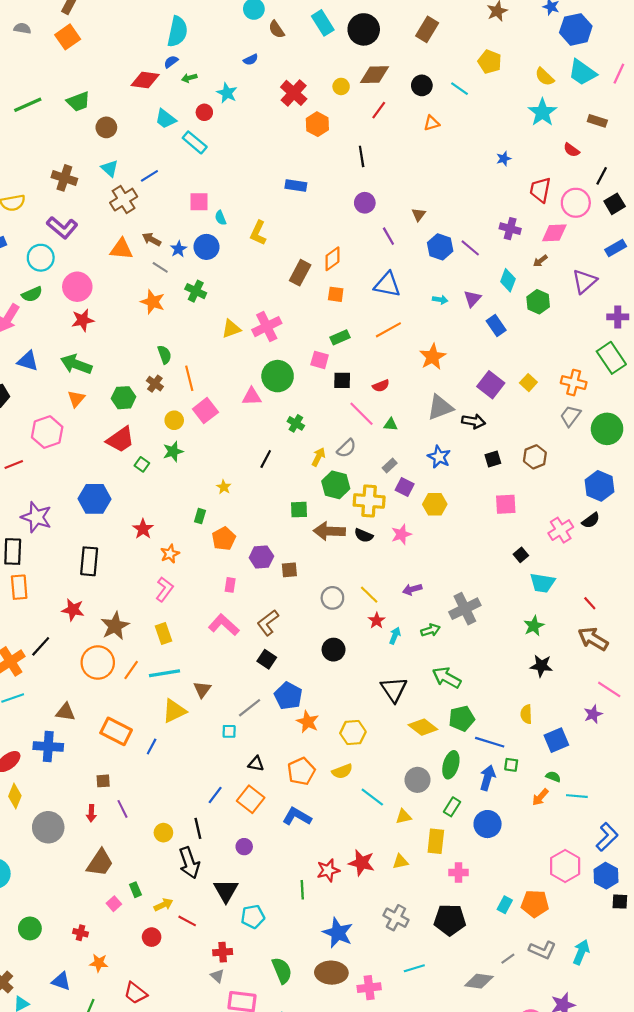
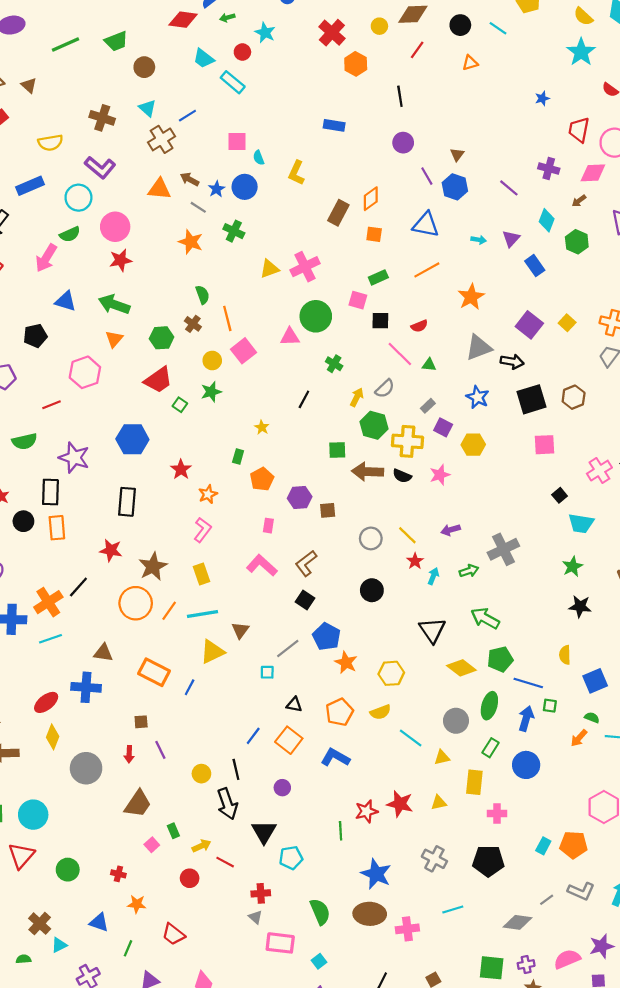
blue hexagon: (440, 247) -> (455, 187), moved
black square: (493, 459) -> (531, 399), size x1.8

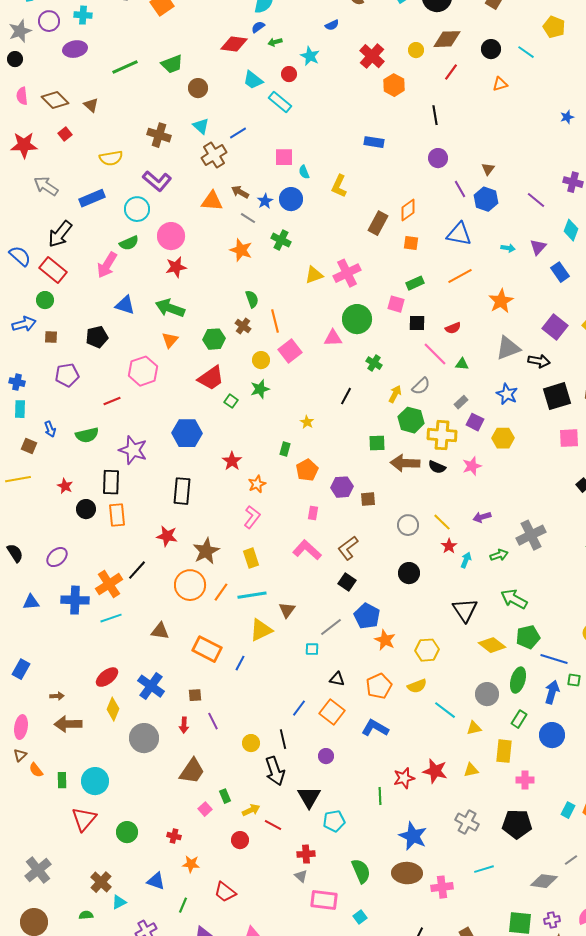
blue cross: (86, 687) -> (151, 686), moved, turned 32

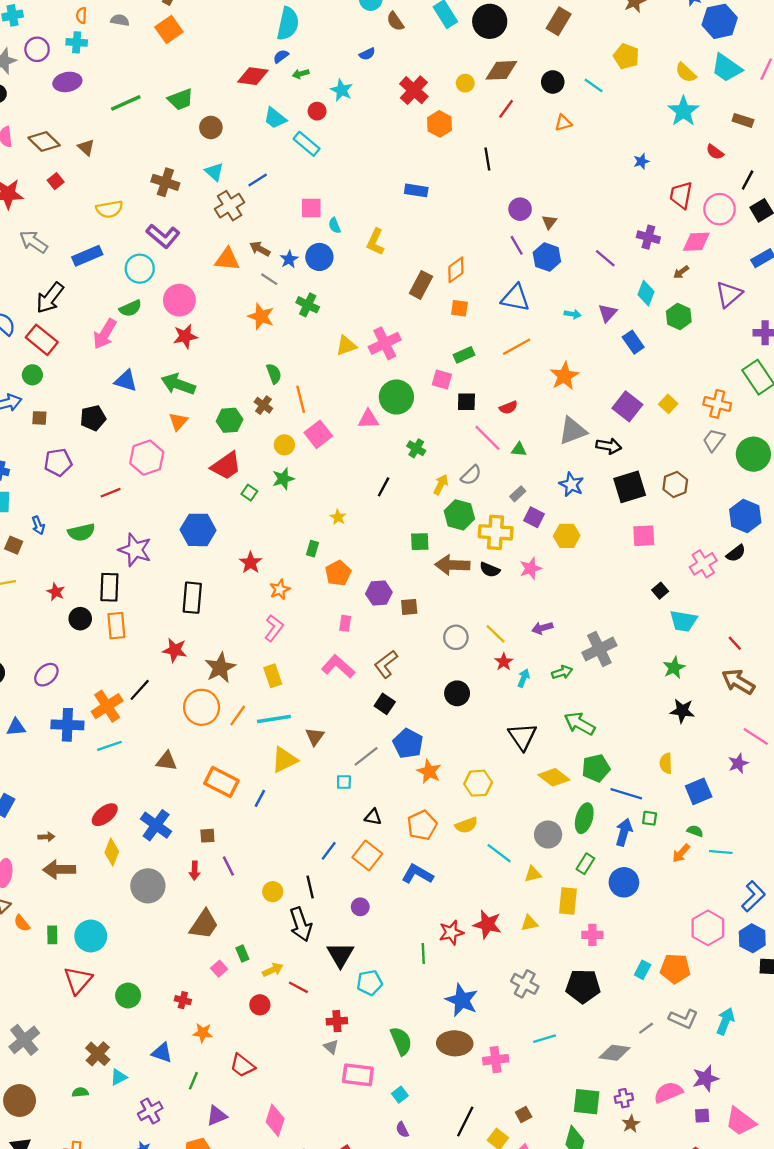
purple circle: (438, 158) -> (520, 209), moved

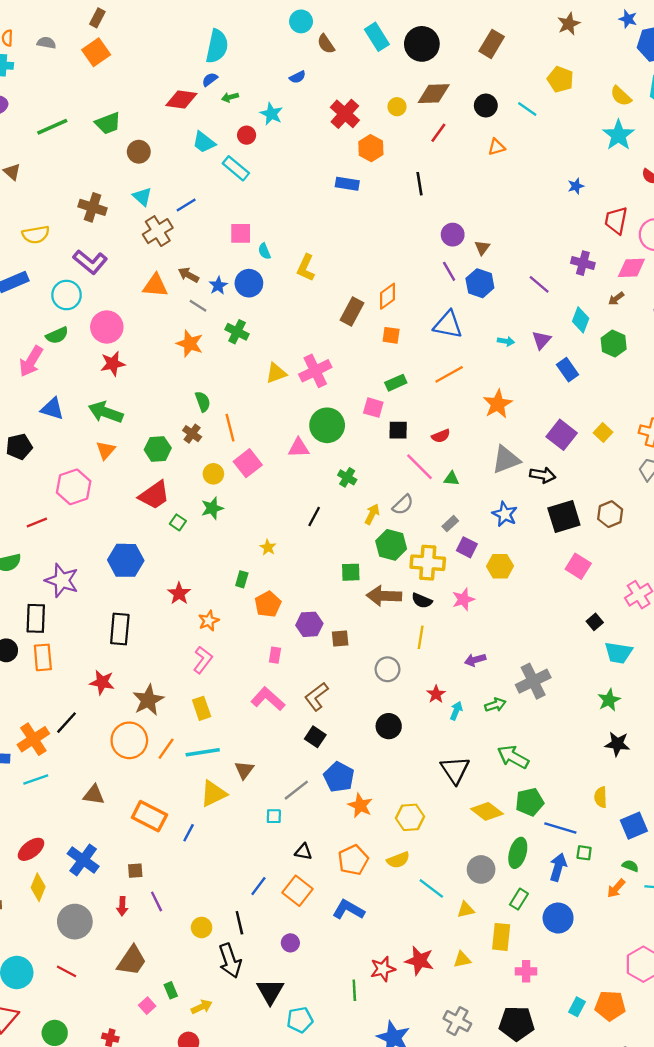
blue rectangle: (416, 190) -> (347, 184), moved
pink square: (644, 536) -> (578, 566), turned 35
yellow line: (496, 634) -> (421, 637), moved, turned 55
red line: (298, 987) -> (67, 971), moved

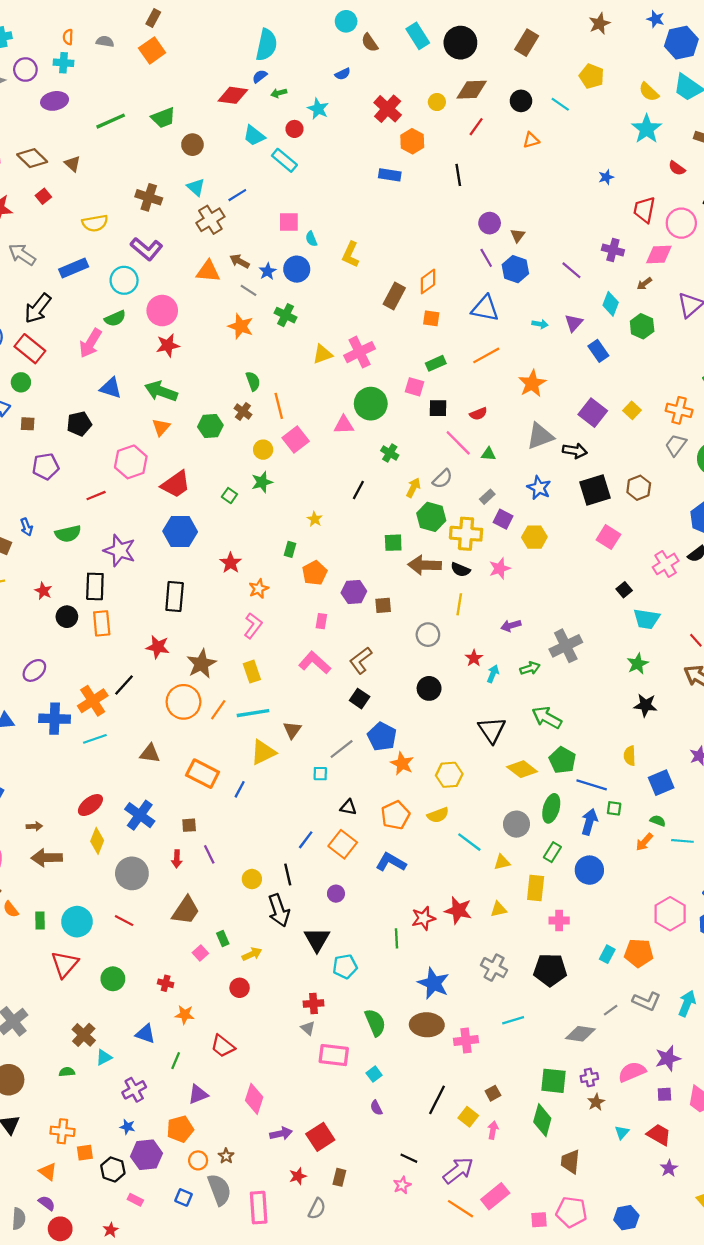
red trapezoid: (154, 495) -> (176, 484), moved
green pentagon: (530, 802) -> (562, 760), turned -30

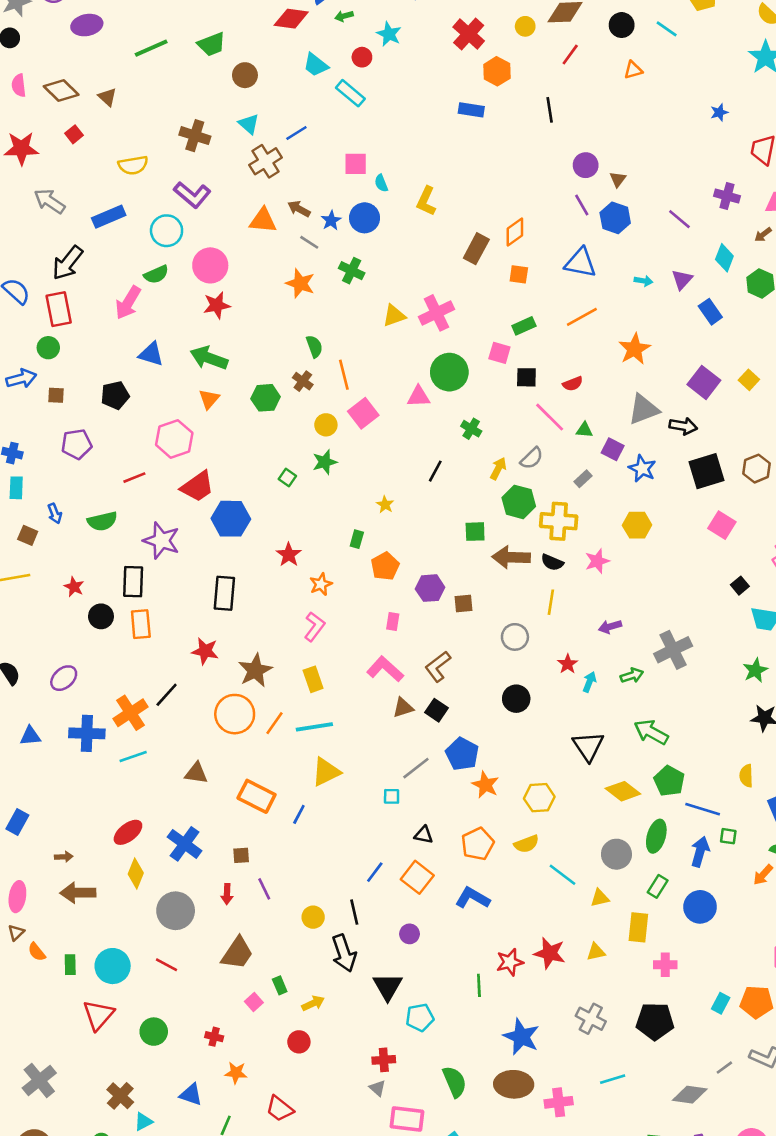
red rectangle: (30, 349) -> (59, 309), turned 40
red trapezoid: (176, 484) -> (197, 487), moved
purple square: (503, 519) -> (613, 449), moved
brown triangle: (292, 730) -> (403, 708), moved, turned 36

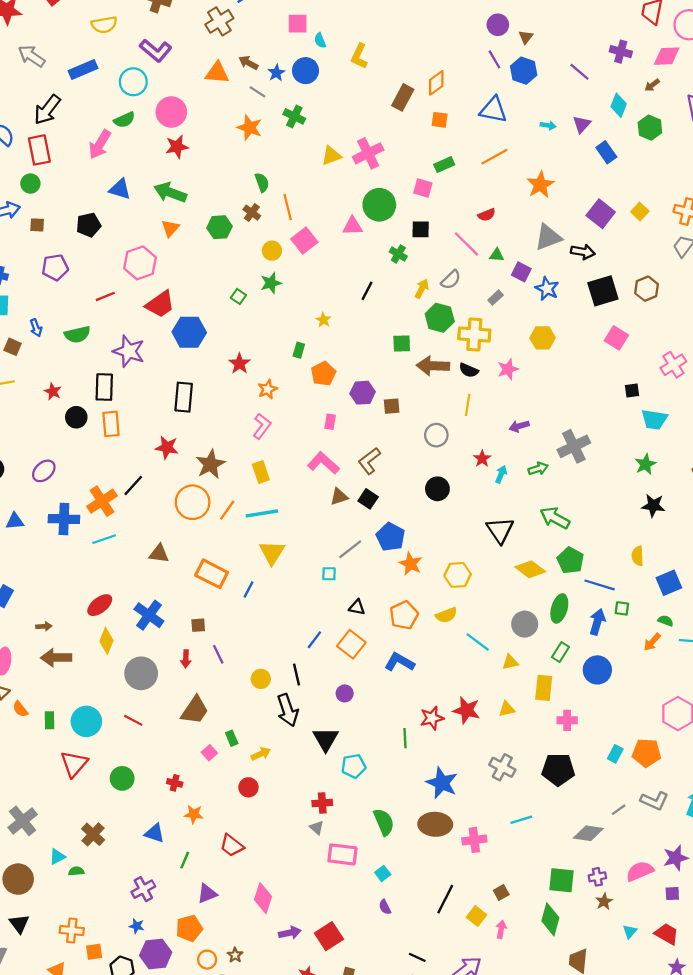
black square: (526, 377) -> (421, 229), moved
black square: (740, 586) -> (632, 390), turned 32
yellow triangle: (326, 772) -> (272, 553), turned -32
cyan triangle: (143, 1122) -> (57, 857), moved

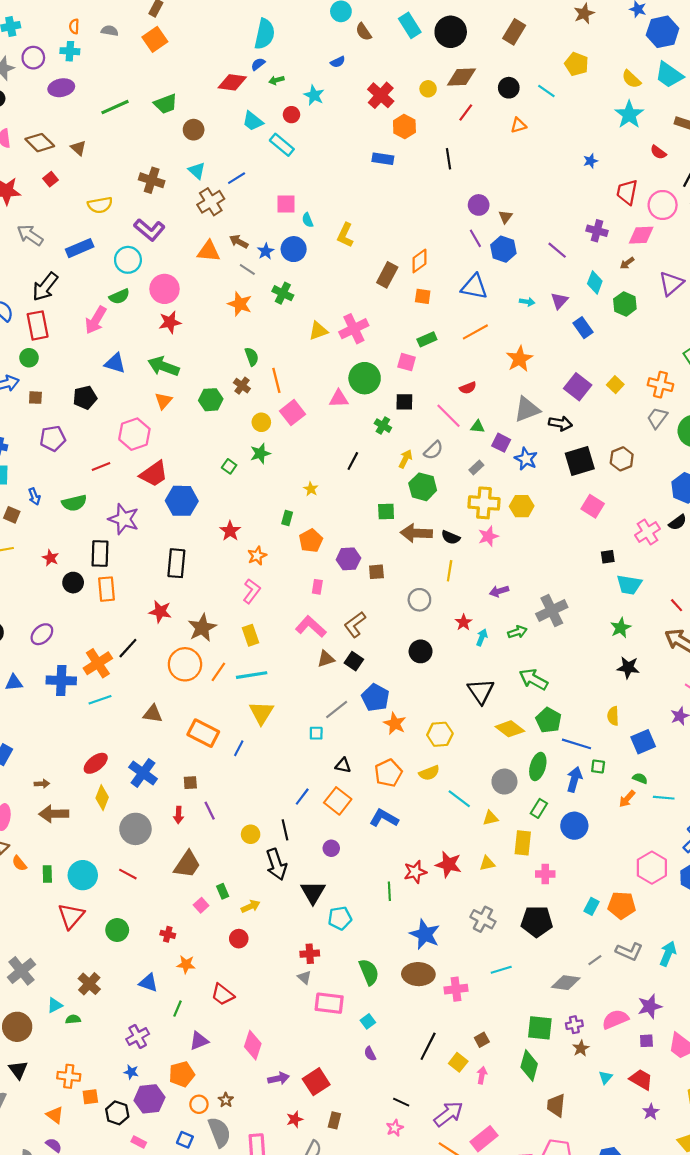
yellow cross: (474, 334) -> (484, 503), moved

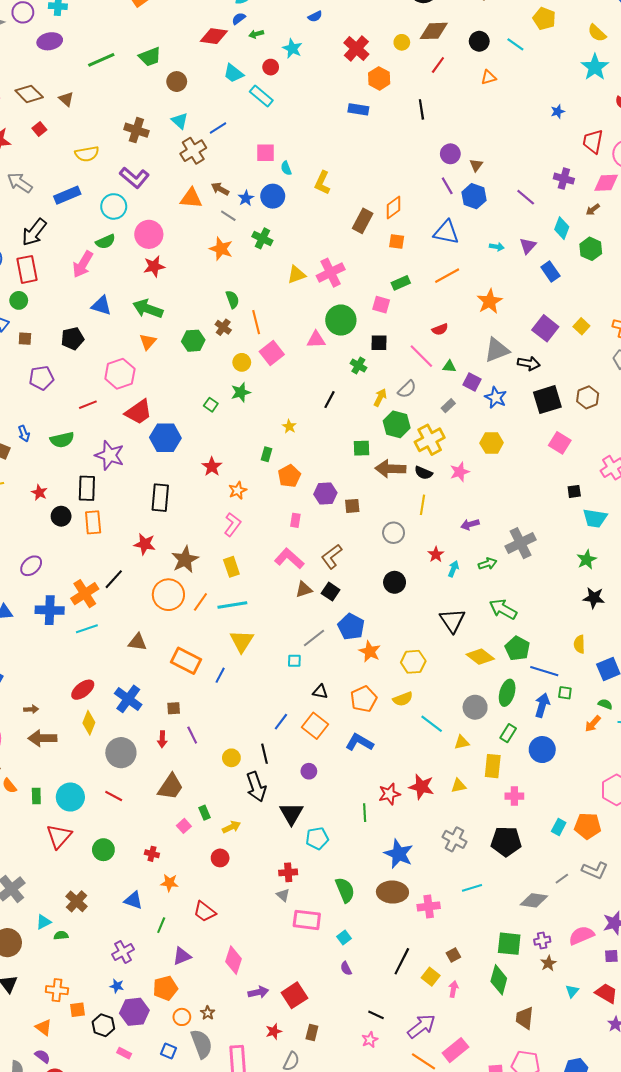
yellow cross: (484, 503) -> (430, 440), moved, turned -32

